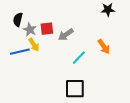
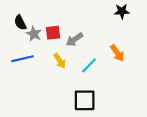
black semicircle: (18, 20) -> (20, 23), turned -40
yellow arrow: (34, 45) -> (60, 61), moved

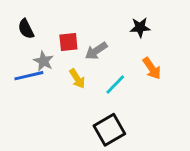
black star: (122, 11) -> (140, 27), moved
gray star: (34, 34) -> (44, 61), moved
black square: (85, 100) -> (109, 130), turned -30

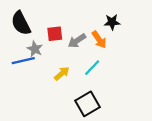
black semicircle: (26, 29) -> (21, 23), size x1.5
orange arrow: (152, 68) -> (99, 40), moved
yellow arrow: (77, 79) -> (62, 74), moved, turned -98

